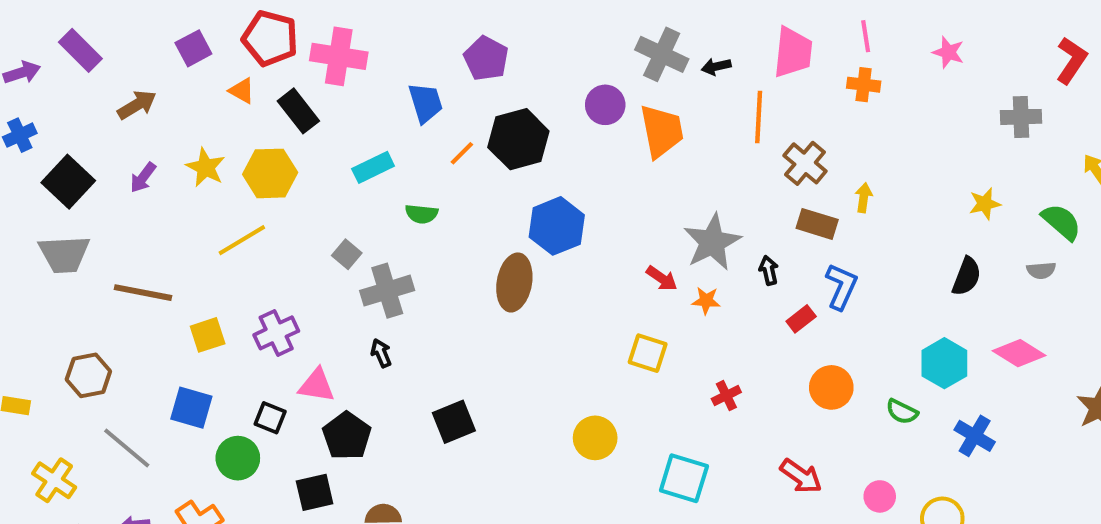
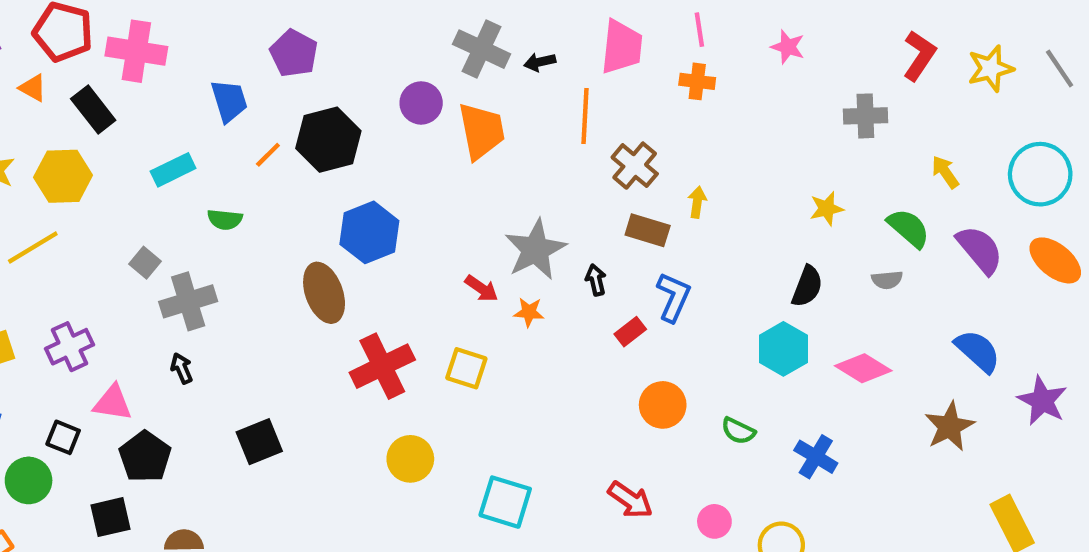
brown ellipse: (514, 282) -> (324, 293), turned -30
cyan hexagon: (944, 363) -> (783, 349), moved
red cross: (726, 396) -> (382, 366), moved, size x2.0

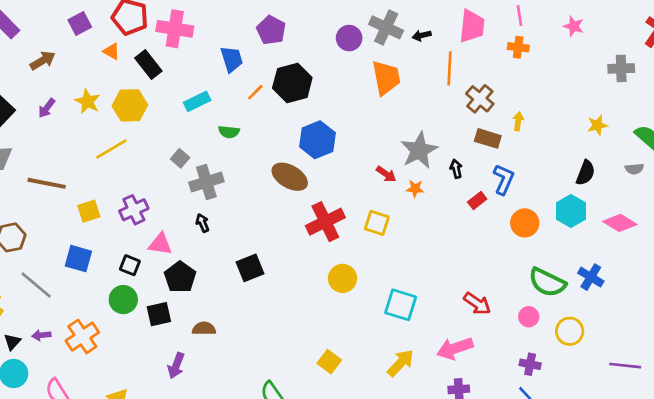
purple circle: (421, 103) -> (349, 38), moved
brown ellipse: (324, 293) -> (290, 177), turned -40
orange circle: (663, 405) -> (525, 223), moved
green semicircle: (738, 431) -> (547, 282), moved, size x1.8
green circle: (29, 480) -> (123, 300), moved

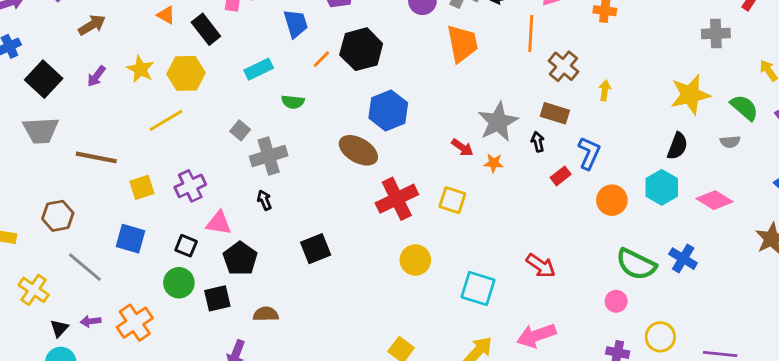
yellow star: (597, 125) -> (690, 95), size x1.8
brown rectangle: (488, 138) -> (555, 113), moved
red arrow: (477, 304) -> (541, 266), moved
yellow circle: (570, 331) -> (660, 337), moved

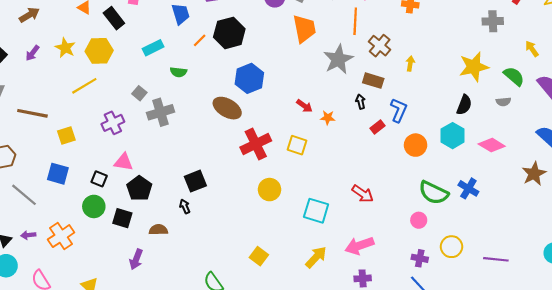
gray star: (498, 122) -> (338, 59), moved
purple cross: (190, 186) -> (113, 123), moved
black arrow: (264, 200) -> (185, 206), moved
black square: (217, 298) -> (122, 218), turned 30

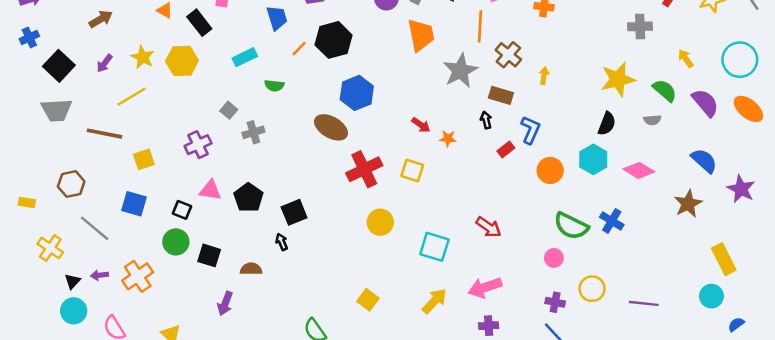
yellow line: (84, 86) -> (132, 97), moved
gray cross: (161, 112) -> (253, 132), size x0.7
black pentagon: (139, 188) -> (249, 198), moved

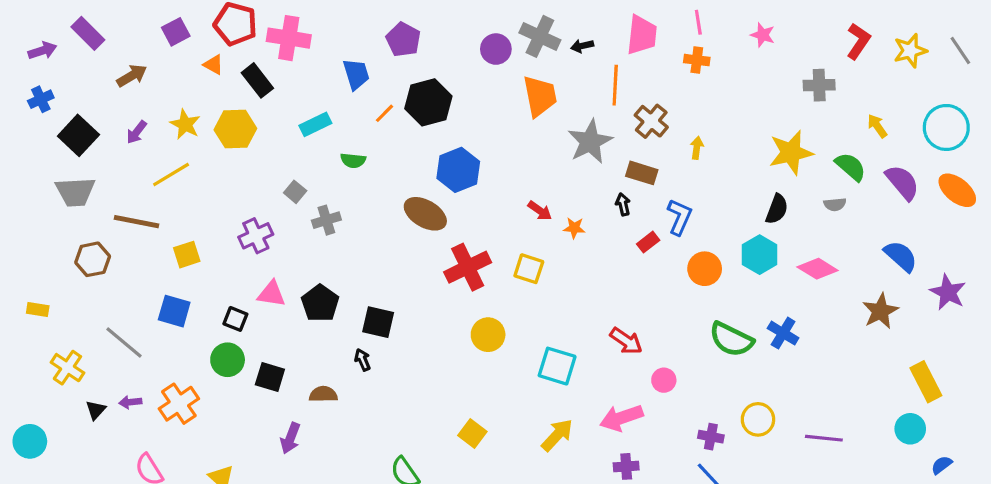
brown hexagon: (71, 184) -> (93, 259), moved
black square: (294, 212) -> (378, 322), turned 35
pink circle: (554, 258) -> (664, 380), moved
cyan circle: (74, 311) -> (30, 441), moved

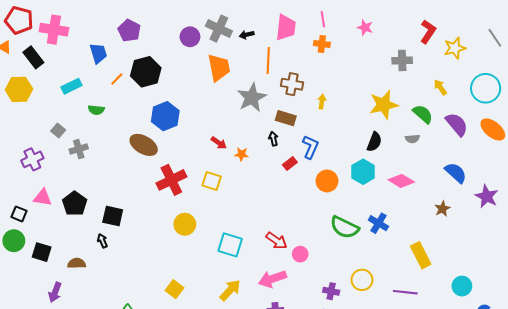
yellow star: (910, 51) -> (455, 48), moved
brown cross: (651, 121) -> (292, 84), turned -30
brown star: (880, 311) -> (442, 209), size x0.7
red arrow: (626, 341) -> (276, 241), moved
yellow rectangle: (926, 382) -> (421, 255), moved

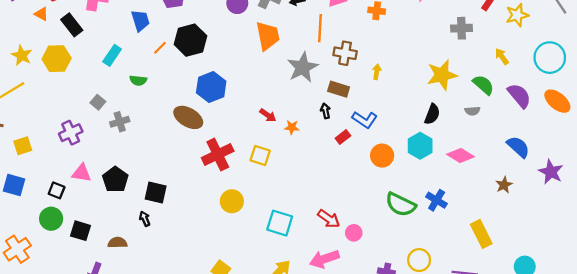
cyan rectangle: (72, 86) -> (112, 55), turned -30
blue L-shape: (310, 147) -> (365, 120), turned 100

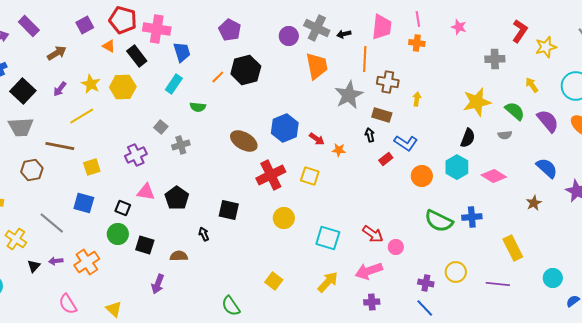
blue trapezoid: (140, 21) -> (182, 52), moved
blue hexagon: (211, 87) -> (285, 128), moved
black square: (156, 193) -> (229, 210), moved
blue cross: (437, 200) -> (472, 217), turned -36

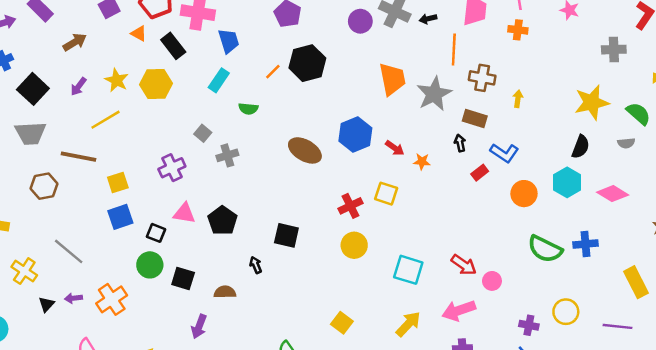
orange trapezoid: (317, 66) -> (392, 79), moved
red cross: (271, 175) -> (350, 206), moved, size x0.7
blue square: (84, 203) -> (120, 217), moved, turned -35

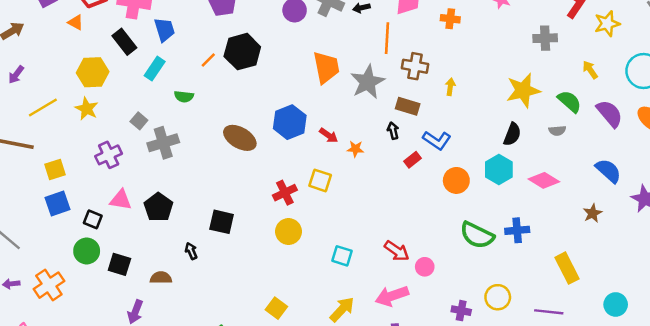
black rectangle: (173, 46) -> (124, 42), moved
yellow star: (117, 80) -> (87, 109), moved
gray cross: (227, 155) -> (163, 143), size x1.4
cyan square: (408, 270) -> (342, 256), size x0.7

